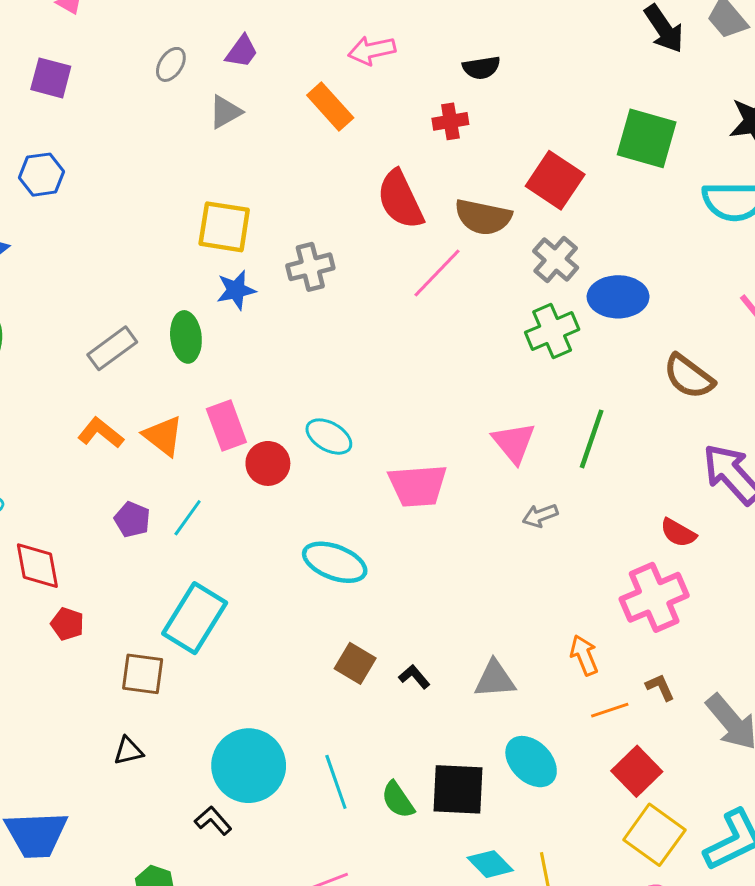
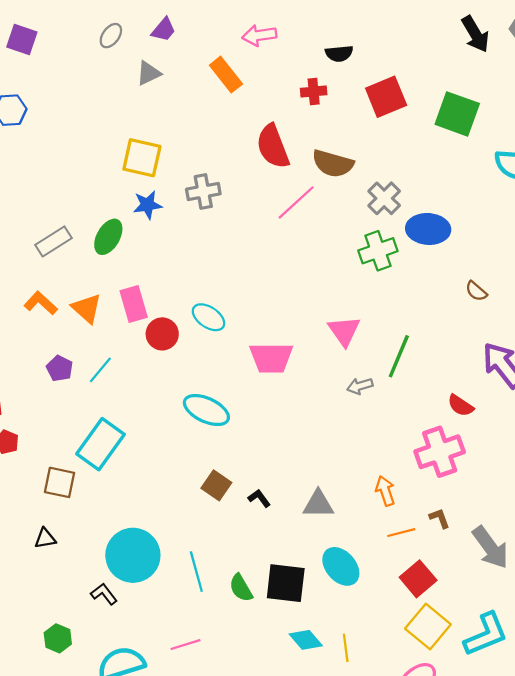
red square: (555, 180) -> (386, 97), moved, turned 30
green ellipse: (186, 337) -> (108, 237), turned 32
brown semicircle: (689, 376) -> (476, 291), size x0.6
green line: (592, 439) -> (399, 356), moved

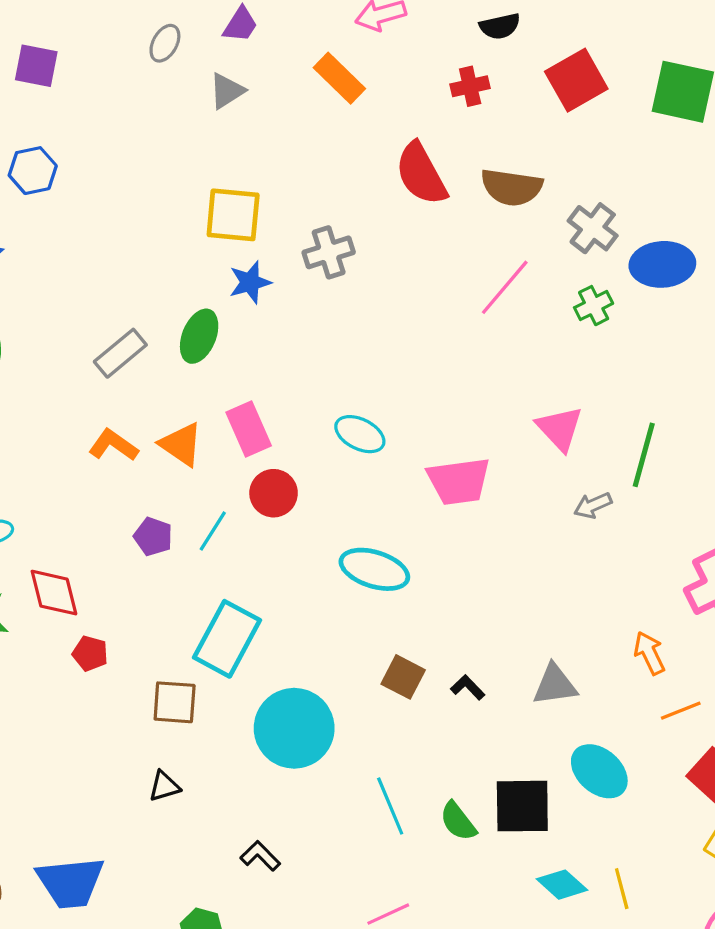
pink line: (296, 202) -> (505, 287), moved
green cross: (378, 251) -> (594, 306), size x0.7
red circle: (162, 334) -> (274, 493), moved
cyan circle: (133, 555) -> (294, 728), moved

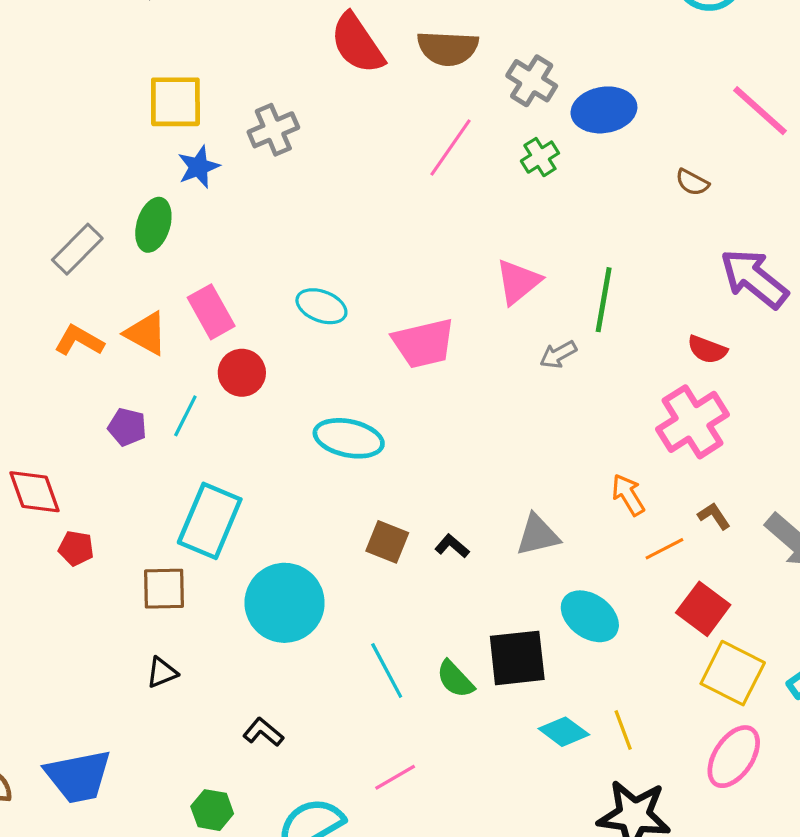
pink triangle: (560, 428) -> (518, 282), turned 39

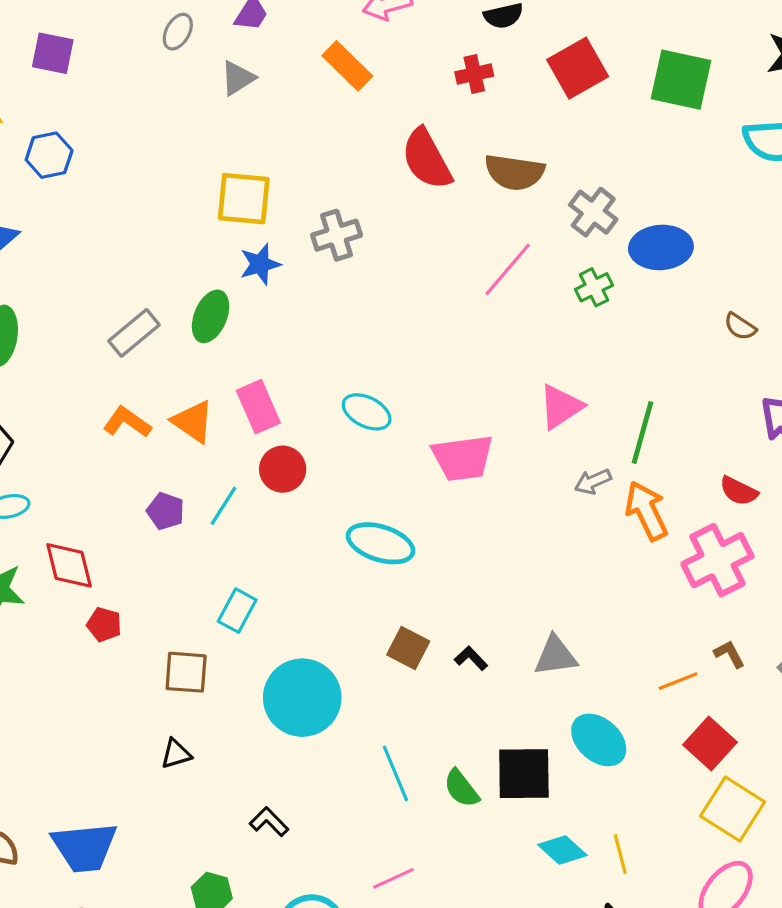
orange arrow: (628, 495) -> (646, 511), moved, size x1.4
cyan rectangle: (210, 521) -> (237, 611), size x0.6

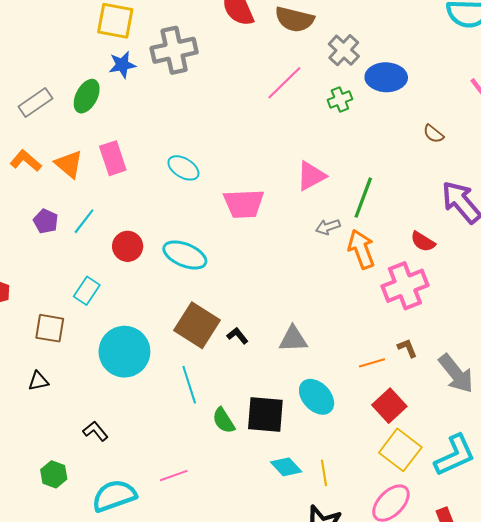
gray cross: (337, 235) -> (174, 50), size x1.4
red circle: (283, 469) -> (128, 246), moved
brown square: (408, 648) -> (197, 325), size x1.6
cyan line: (395, 773) -> (189, 385), moved

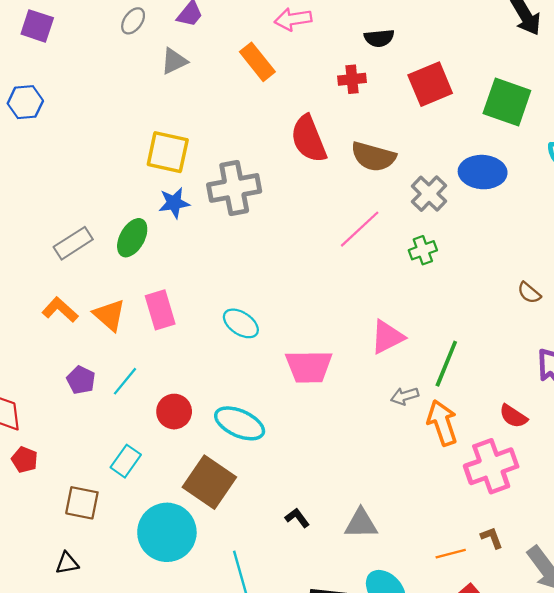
blue ellipse: (386, 77) -> (483, 172), moved
brown square: (197, 325) -> (209, 482), moved

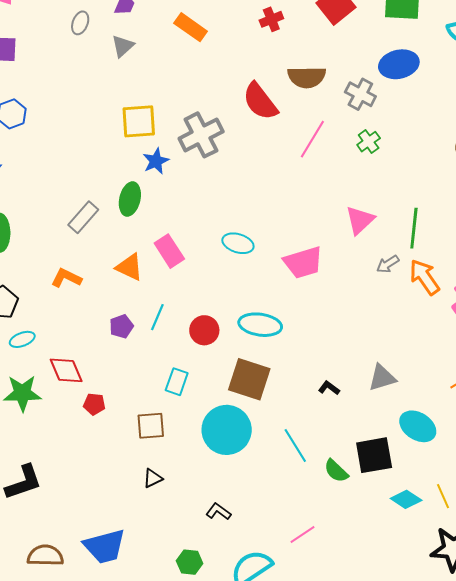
red semicircle: (309, 139) -> (260, 101), moved
orange L-shape: (60, 310) -> (66, 278), moved
purple pentagon: (81, 380) -> (121, 326), turned -30

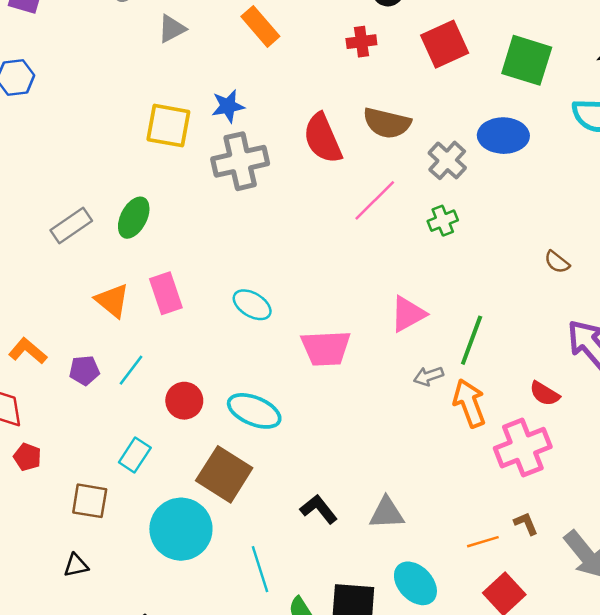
blue star: (156, 161) -> (228, 106), moved
orange L-shape: (66, 278) -> (28, 351), moved
black L-shape: (329, 388) -> (319, 509), size x1.4

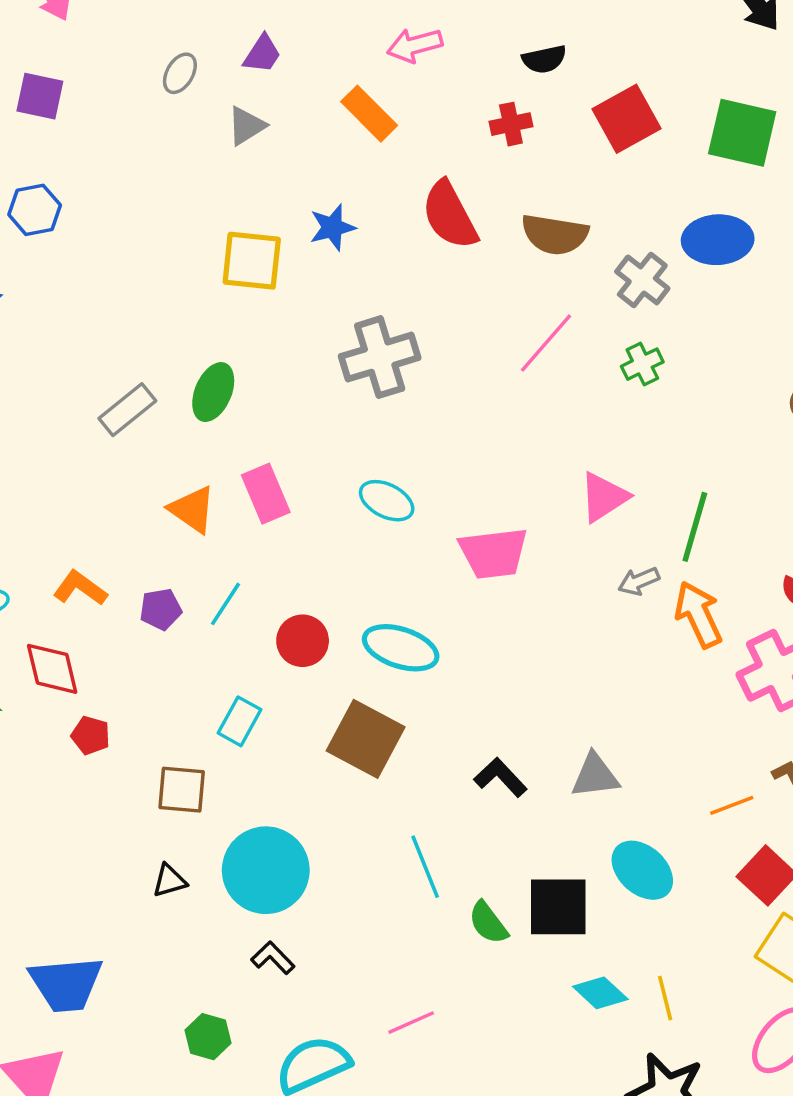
red semicircle: (323, 138) -> (450, 215), moved
gray cross: (240, 161) -> (380, 357), moved
cyan circle: (181, 529) -> (266, 870), moved

